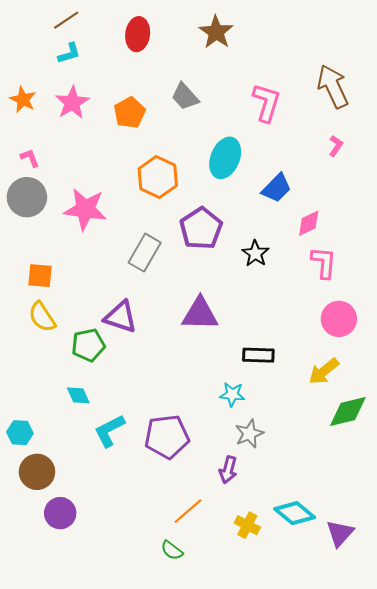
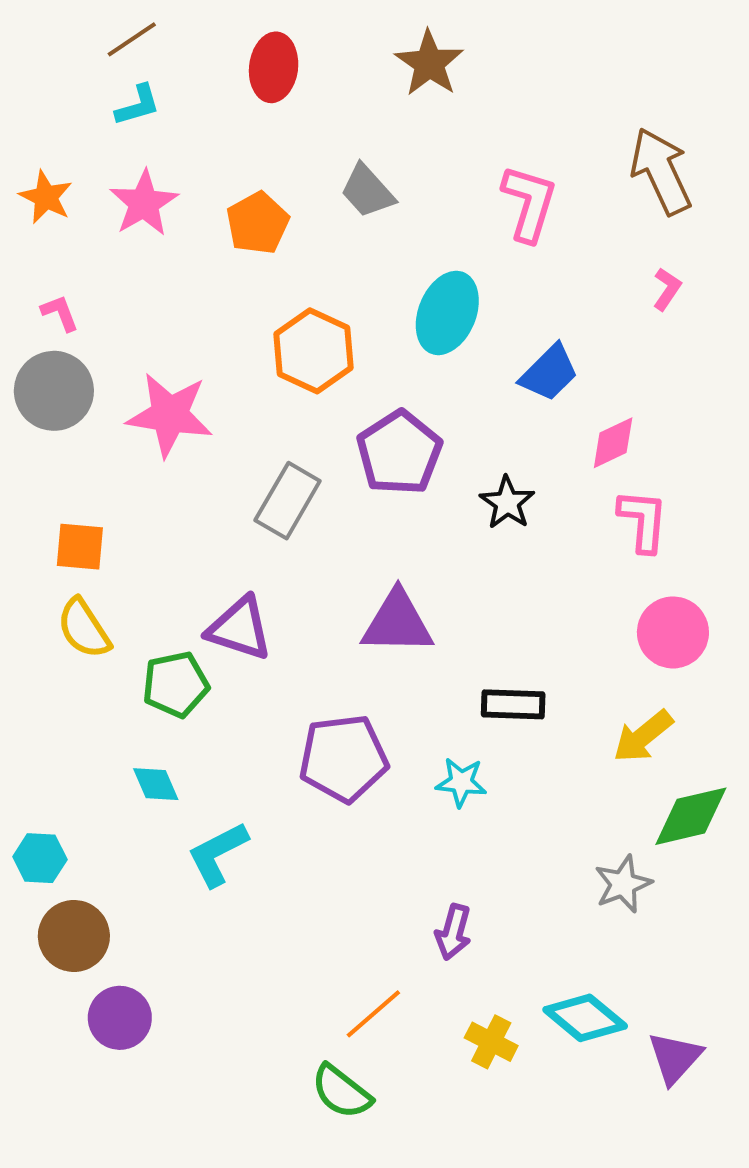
gray star: (249, 434) -> (623, 884), moved
purple pentagon: (167, 437) -> (343, 758), moved
green semicircle: (172, 550) -> (341, 1092), size x1.4

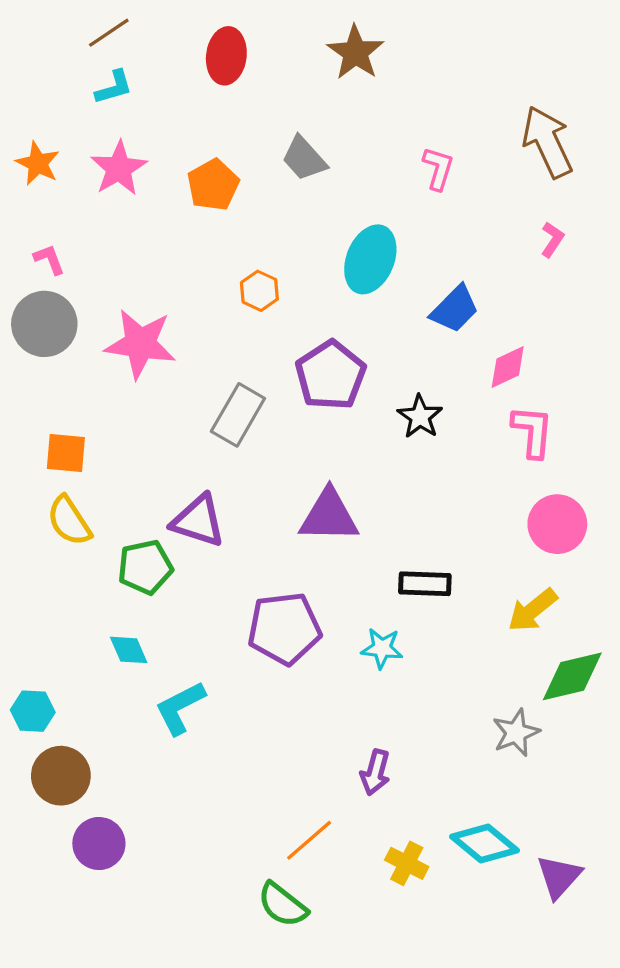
pink L-shape: (529, 203) -> (438, 168), size x0.7
orange hexagon: (313, 351) -> (259, 291), size x0.6

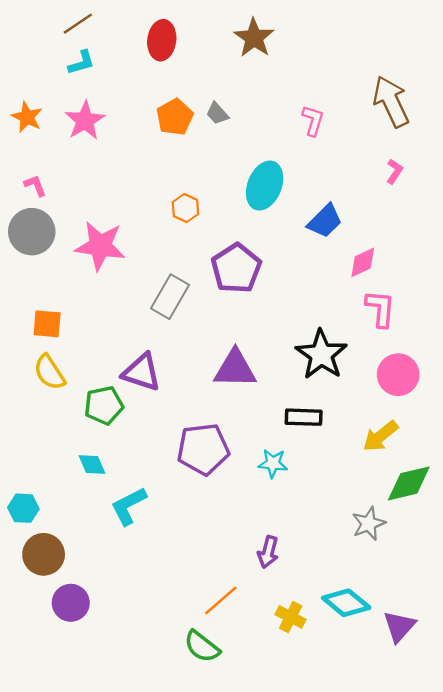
gray trapezoid: (304, 158) -> (217, 113), size x0.7
orange pentagon: (213, 185) -> (175, 117), moved
black star: (420, 417) -> (321, 355), moved, size x1.6

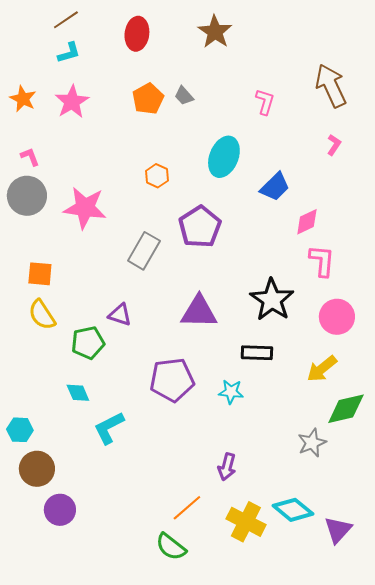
purple triangle: (142, 372) -> (120, 315), size x0.7
yellow cross: (291, 617) -> (246, 522), size x1.5

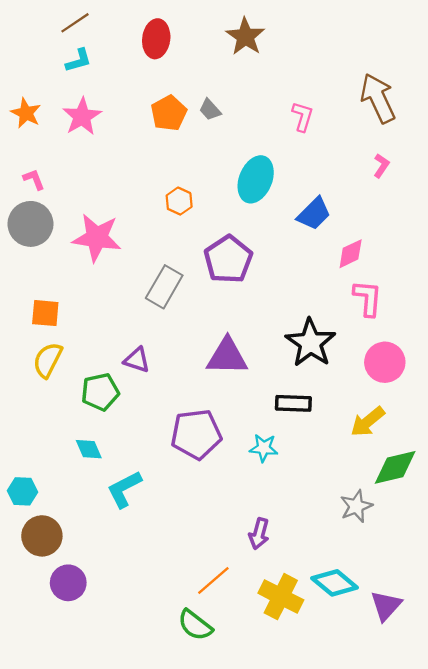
yellow semicircle: (42, 315) -> (48, 360), turned 60

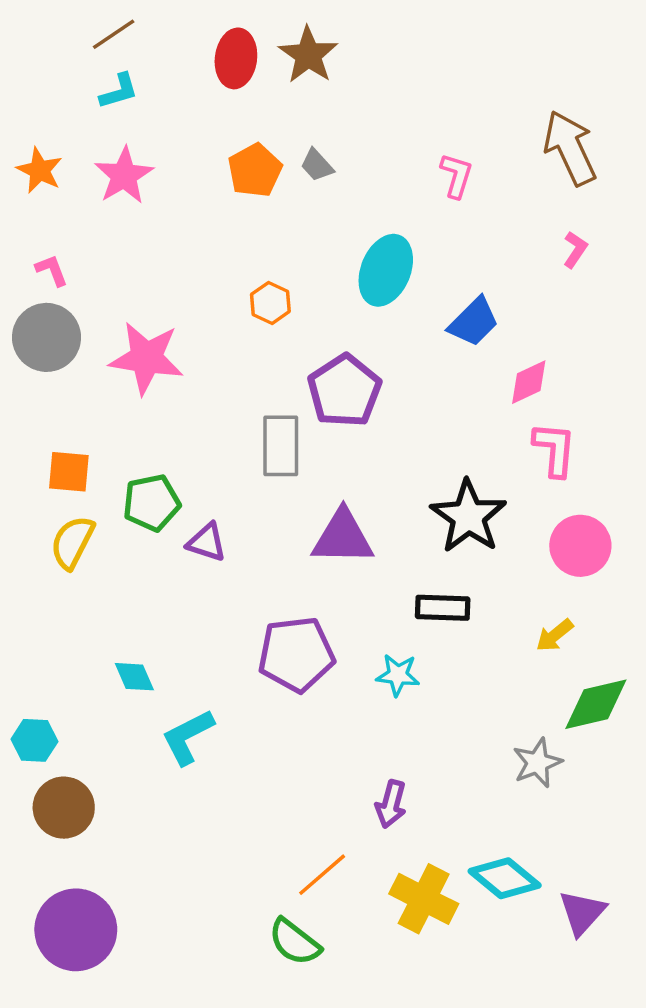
brown star: (245, 37) -> (308, 55), moved
gray rectangle: (164, 287) -> (281, 446), moved, turned -30
green pentagon: (100, 392) -> (152, 503), moved
yellow arrow: (368, 422) -> (555, 635), size x0.7
purple circle: (68, 583) -> (76, 930), moved, size x1.5

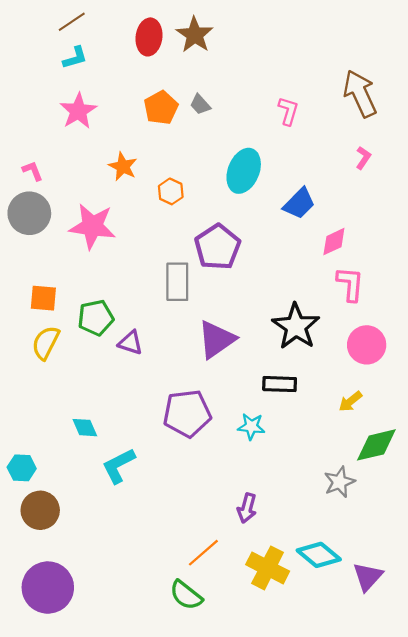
orange star: (40, 170) -> (123, 166), moved
purple triangle: (343, 537) -> (216, 339), turned -36

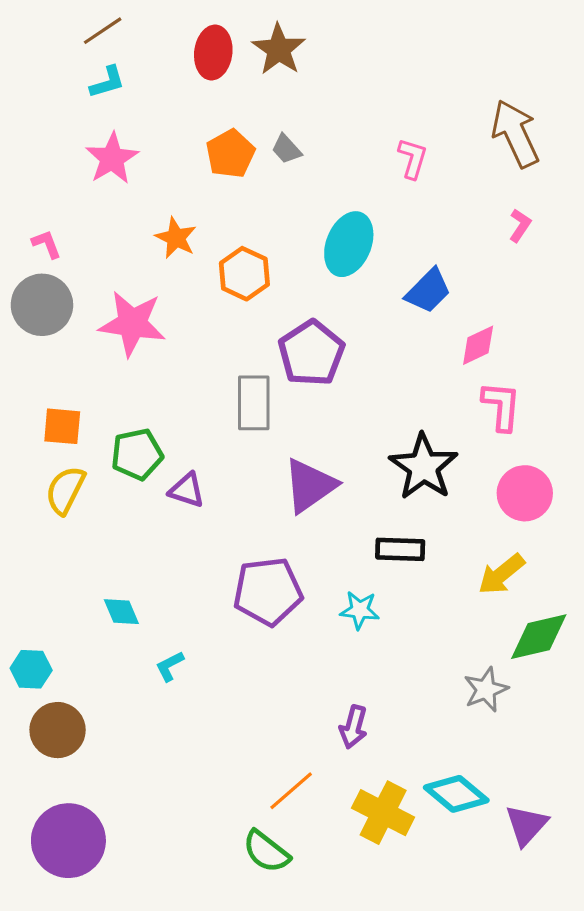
orange hexagon: (171, 191) -> (244, 274), size x1.4
yellow arrow: (350, 401) -> (501, 574), size x1.4
cyan L-shape: (119, 466) -> (170, 666), size x0.6

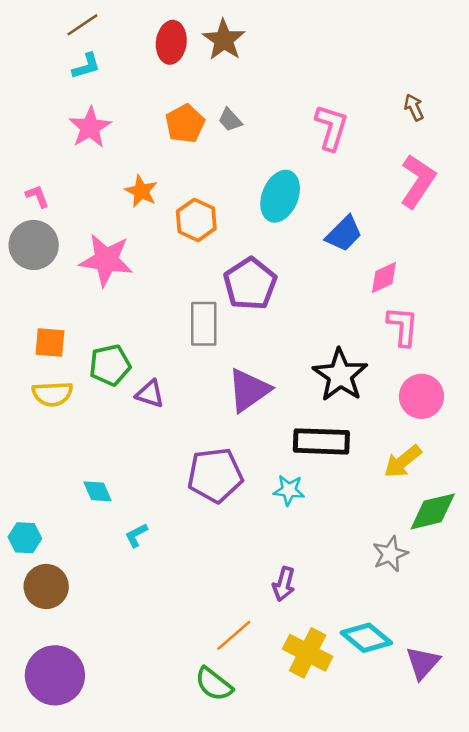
brown arrow: (515, 134) -> (414, 107), size x0.5
pink L-shape: (413, 158) -> (331, 127), size x1.4
pink L-shape: (520, 225) -> (418, 181), size x2.0
yellow semicircle: (65, 490) -> (52, 394), turned -120
black rectangle: (400, 549) -> (321, 441), size x1.4

